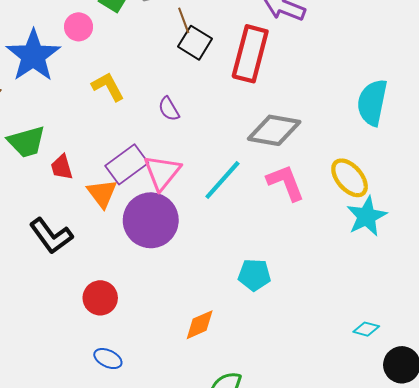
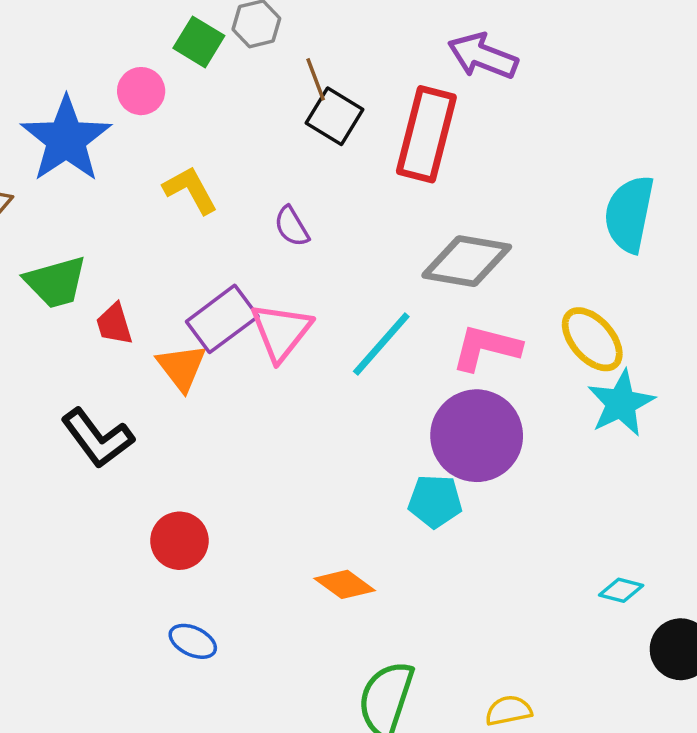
pink L-shape: (286, 183) -> (486, 348), turned -54
purple circle: (151, 220) -> (477, 436), moved
orange diamond: (200, 325) -> (345, 584), turned 60

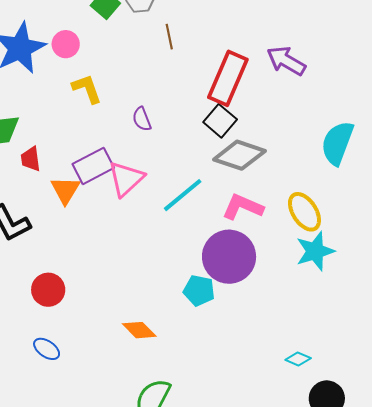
purple arrow: (483, 56) -> (286, 61), moved
pink circle: (141, 91) -> (66, 44), moved
black square: (335, 116) -> (220, 121), moved

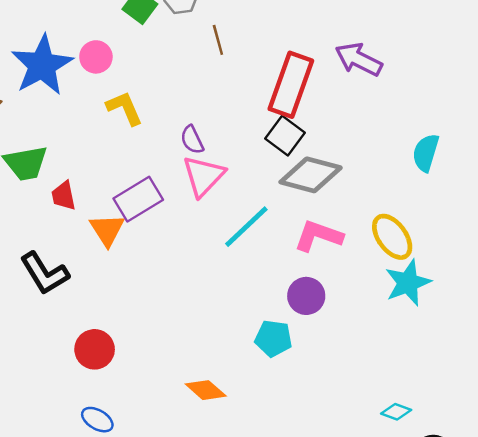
cyan semicircle: (337, 143) -> (426, 153), size x0.7
pink triangle: (126, 179) -> (203, 176), moved
purple circle: (229, 257) -> (306, 296), size x0.6

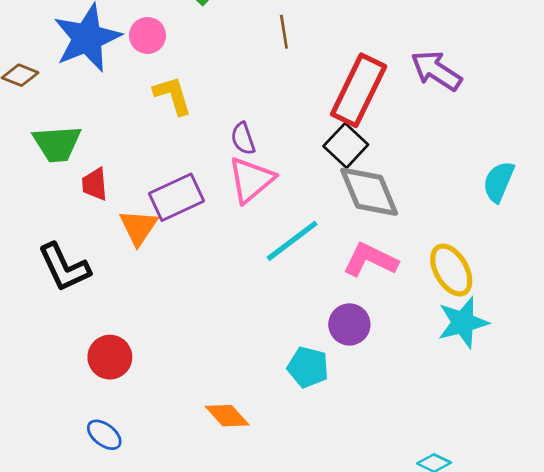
gray diamond: (311, 175) -> (369, 192), turned 46

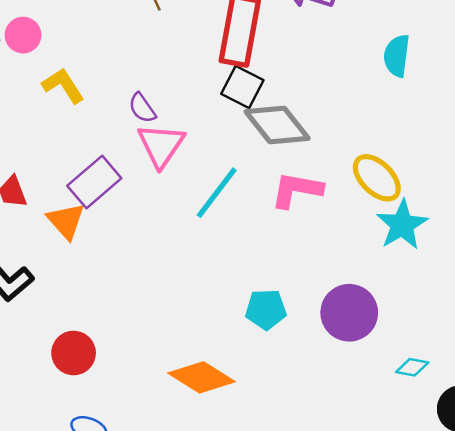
cyan semicircle: (499, 182) -> (397, 56), moved
purple circle: (349, 324) -> (349, 313), moved, size x1.4
orange diamond: (227, 416) -> (201, 377), size x1.4

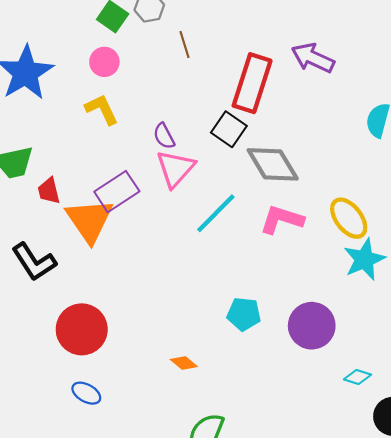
pink circle: (23, 35) -> (104, 62), moved
black square: (242, 87) -> (229, 129), moved
orange triangle: (66, 221) -> (90, 220), size x1.5
red circle: (74, 353) -> (82, 329), size x1.4
orange diamond: (201, 377) -> (184, 363), size x0.5

